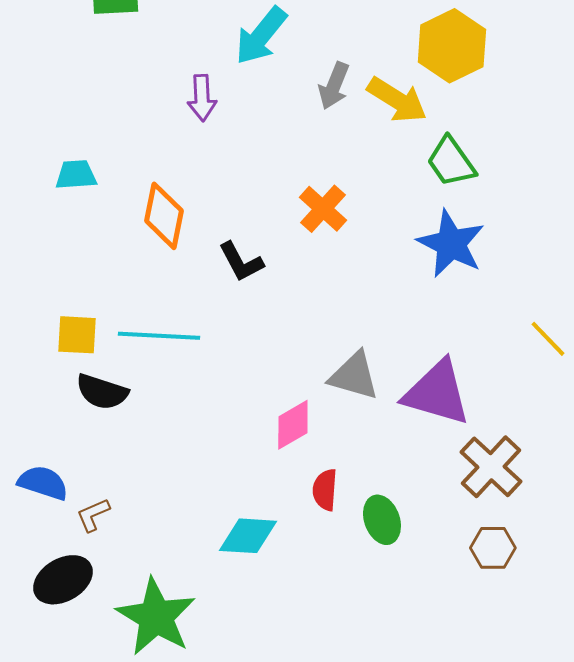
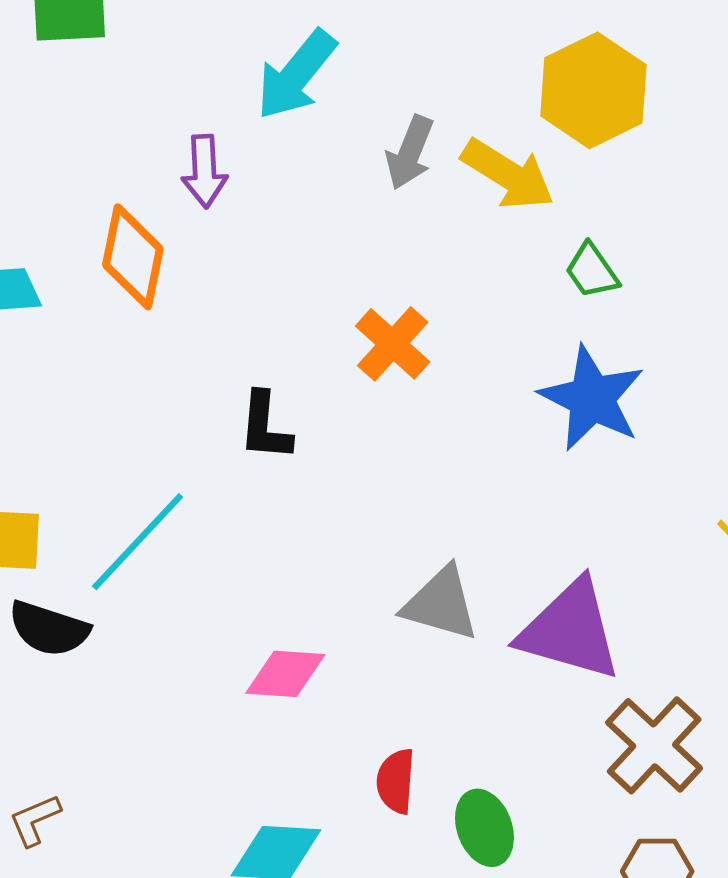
green trapezoid: (451, 162) -> (592, 271), size x0.7
orange diamond: (164, 216) -> (133, 257), moved
black L-shape: (241, 262) -> (265, 426), turned 33
cyan line: (159, 336) -> (138, 542), turned -50
pink diamond: (293, 425) -> (285, 674), moved, turned 34

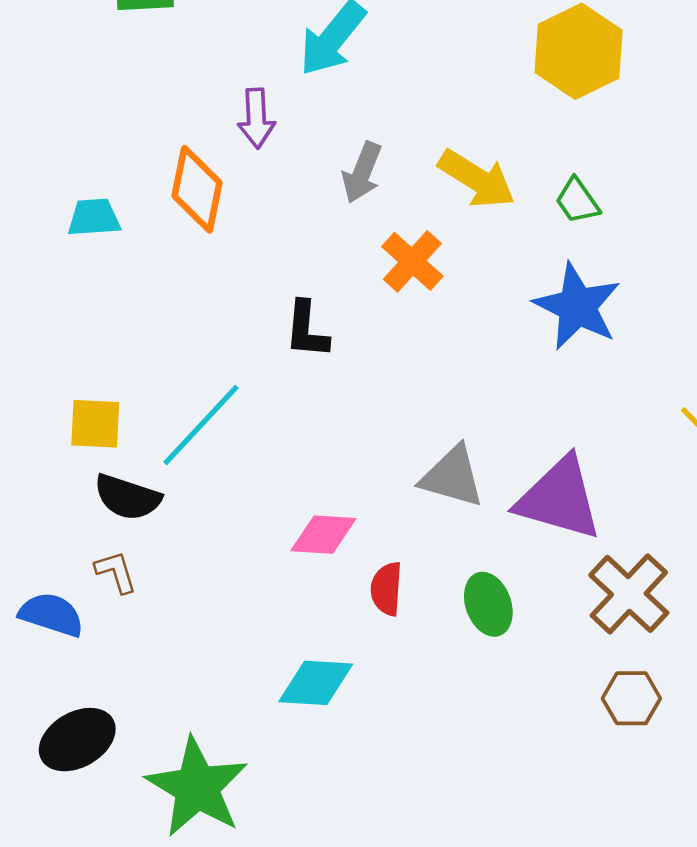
gray arrow: (410, 153) -> (362, 172), moved
yellow arrow: (508, 174) -> (477, 179), moved
red semicircle: (396, 781) -> (387, 589), moved
brown L-shape: (35, 820) -> (116, 572), moved, turned 96
green ellipse: (484, 828) -> (488, 604), moved

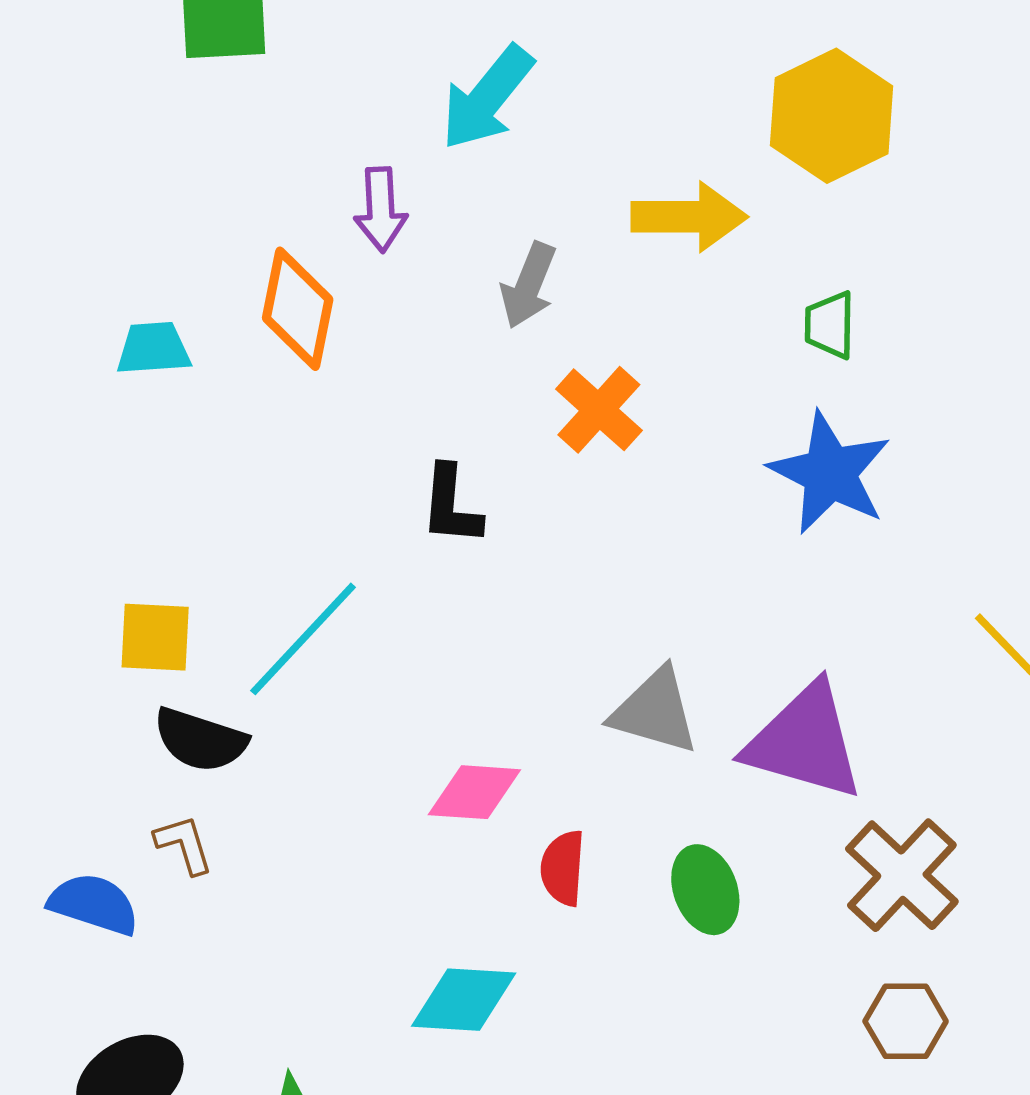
yellow arrow: (477, 179) -> (689, 217), moved, turned -32
green trapezoid: (577, 201) -> (830, 325), turned 36

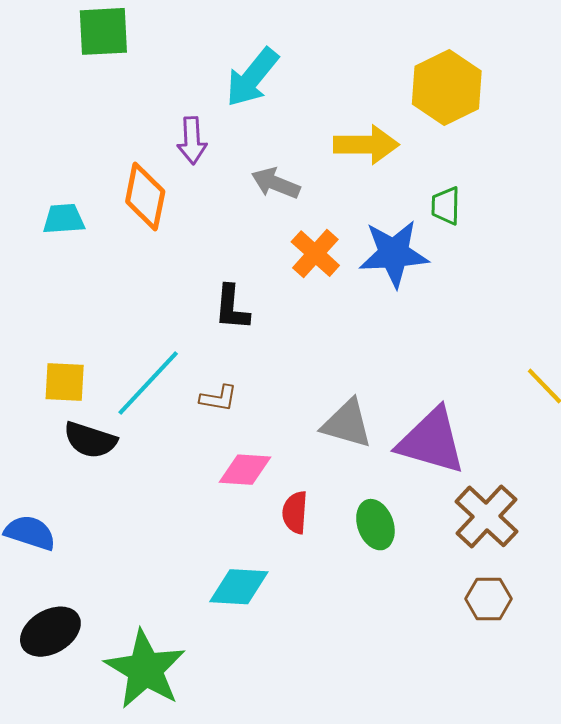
gray arrow: (529, 285) -> (276, 183), turned 90
blue star: (830, 473) -> (394, 254), moved, turned -30
brown L-shape: (184, 845) -> (219, 398), moved, turned 117

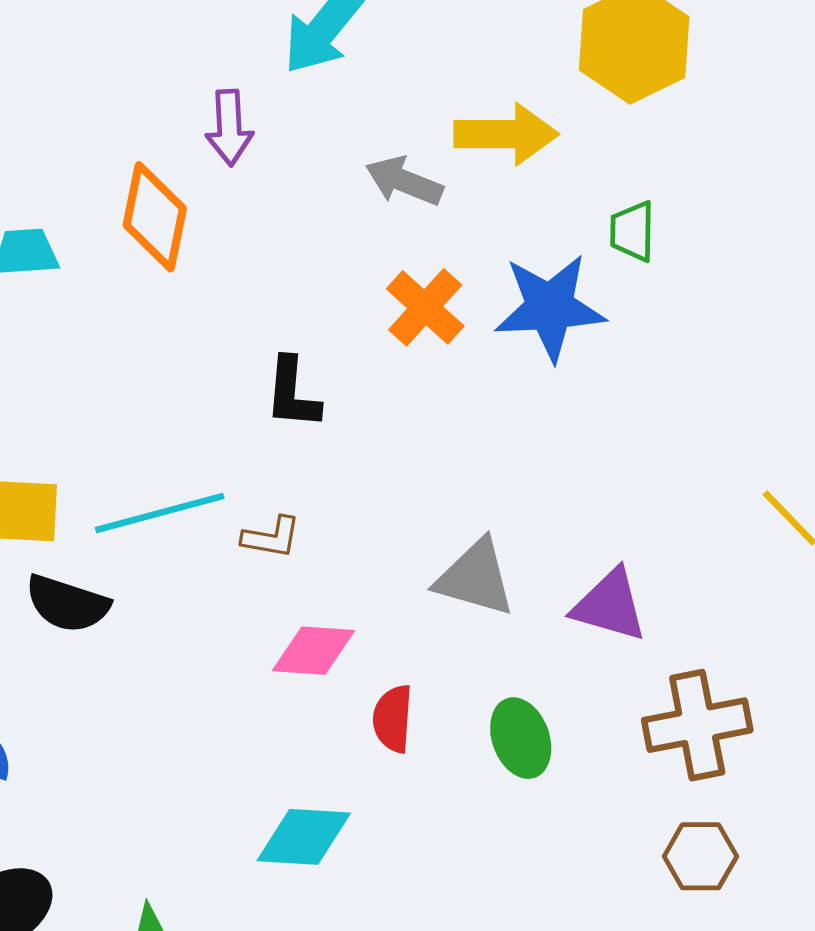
gray arrow: (276, 183) -> (404, 181), moved
cyan line: (148, 383) -> (160, 513), turned 32
purple triangle: (431, 441) -> (610, 605), size x0.7
brown cross: (486, 516) -> (697, 725), turned 36

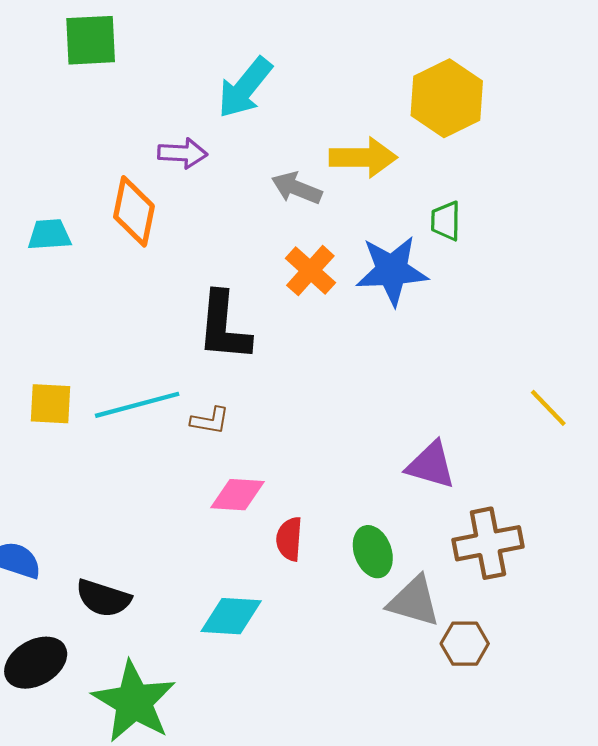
purple arrow: (229, 128) -> (183, 153), turned -84
black L-shape: (292, 393) -> (224, 327), size x1.5
gray triangle: (475, 578) -> (414, 601), moved
black semicircle: (67, 604) -> (103, 598), moved
brown hexagon: (700, 856) -> (465, 644), moved

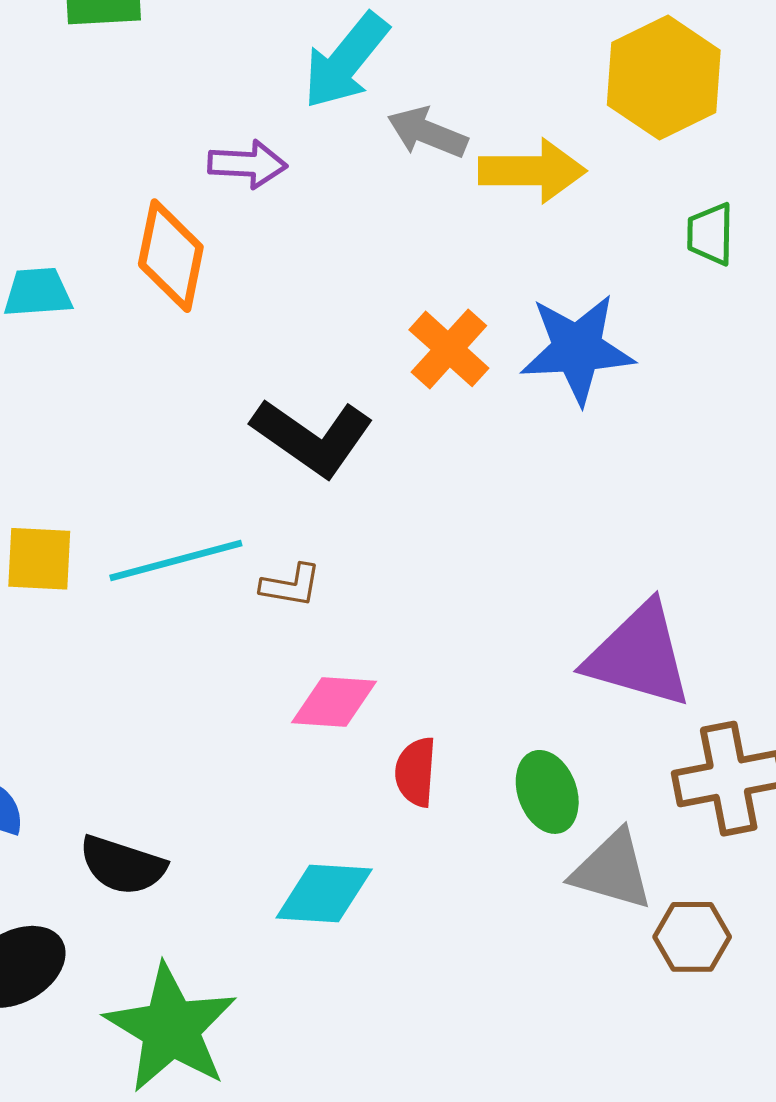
gray arrow: (297, 188) -> (427, 132), moved
green trapezoid: (446, 221) -> (710, 234), moved
black L-shape: (224, 327) -> (312, 437), turned -60
purple triangle: (431, 465) -> (639, 655), size x1.4

